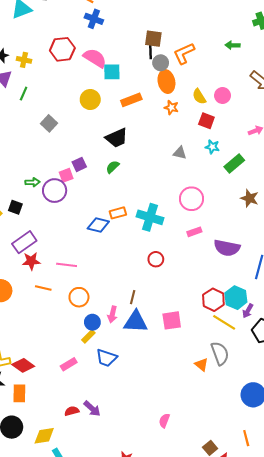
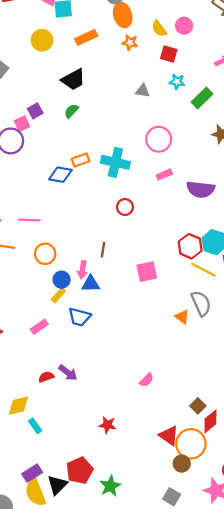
blue triangle: (136, 322) -> (91, 284), moved, size x0.7
pink semicircle: (164, 421) -> (146, 380), turned -152

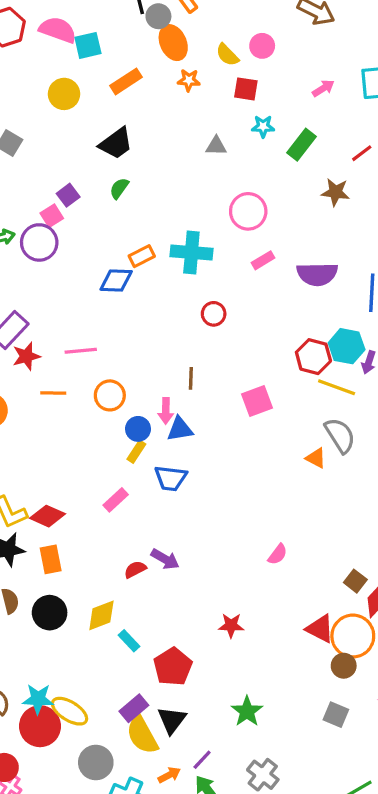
red pentagon: (80, 470) -> (173, 667), moved

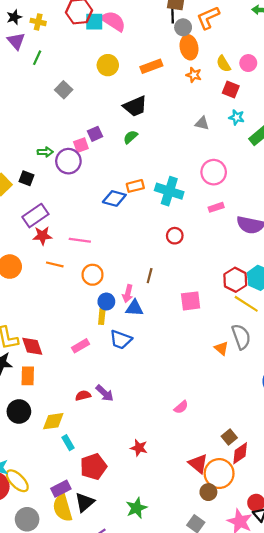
cyan square: (88, 45) -> (94, 22), moved
yellow rectangle: (136, 452) -> (102, 317), turned -40
red diamond: (47, 516) -> (32, 346), turned 35

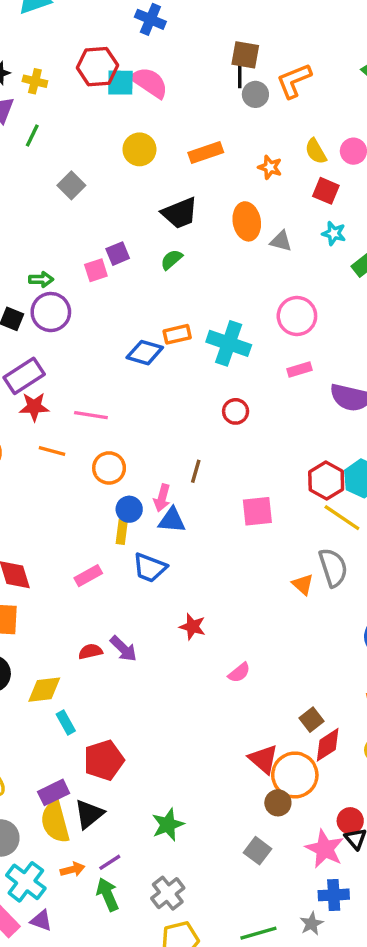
orange ellipse: (189, 47) -> (247, 221), moved
purple circle: (68, 161) -> (51, 312), moved
red star: (139, 448) -> (192, 627), moved

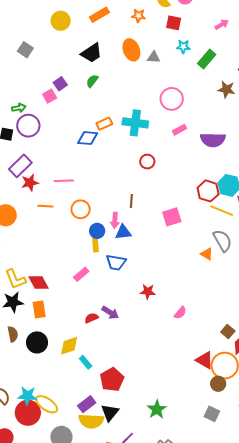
yellow semicircle: (55, 822) -> (91, 421), turned -60

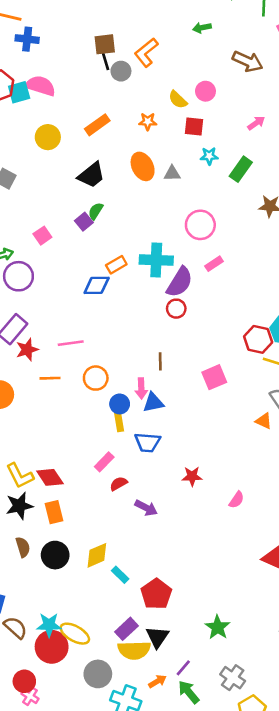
purple square: (60, 84) -> (84, 222), moved
purple semicircle: (213, 140) -> (180, 282), moved, turned -55
red semicircle: (91, 318) -> (119, 484), moved

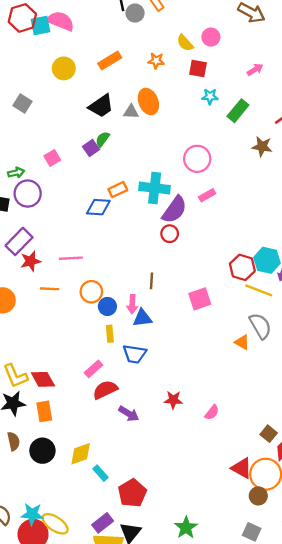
gray triangle: (172, 173) -> (131, 112), moved
blue circle: (120, 404) -> (107, 306), moved
red star: (192, 476) -> (173, 400), moved
red semicircle: (119, 484) -> (105, 390), size x1.5

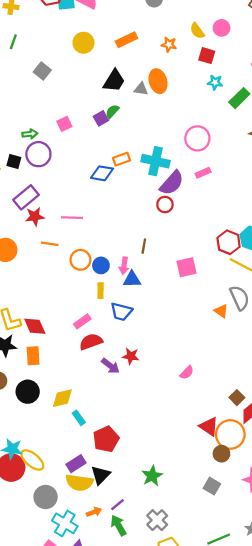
black trapezoid: (101, 106) -> (114, 81), turned -30
orange circle: (91, 292) -> (80, 260), moved
red star: (173, 400) -> (131, 356), moved

